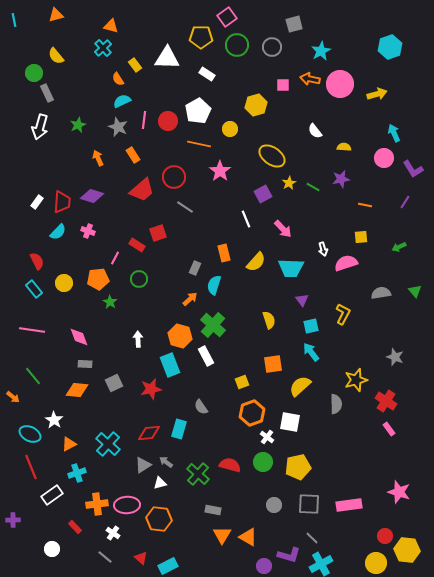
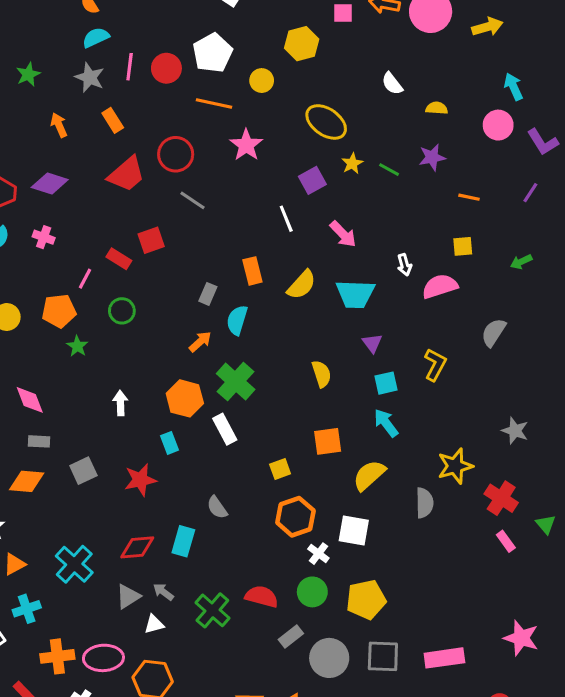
green triangle: (415, 291) -> (546, 524), moved
gray semicircle: (381, 293) -> (494, 332), turned -48
cyan rectangle: (170, 365) -> (169, 443), size x0.6
gray circle: (274, 505) -> (329, 658), size x1.6
gray rectangle: (213, 510) -> (291, 636), moved, turned -49

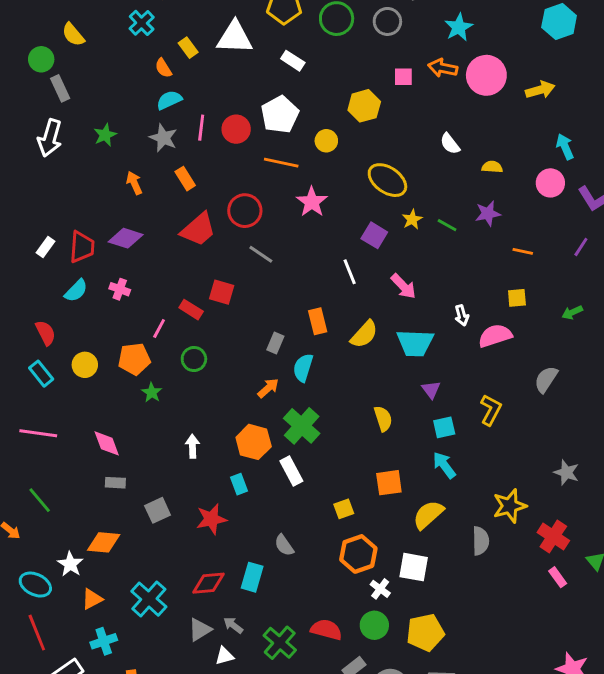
purple square: (312, 180) -> (374, 235), turned -30
red square: (151, 240) -> (222, 292), turned 35
orange diamond: (27, 481) -> (104, 542), moved

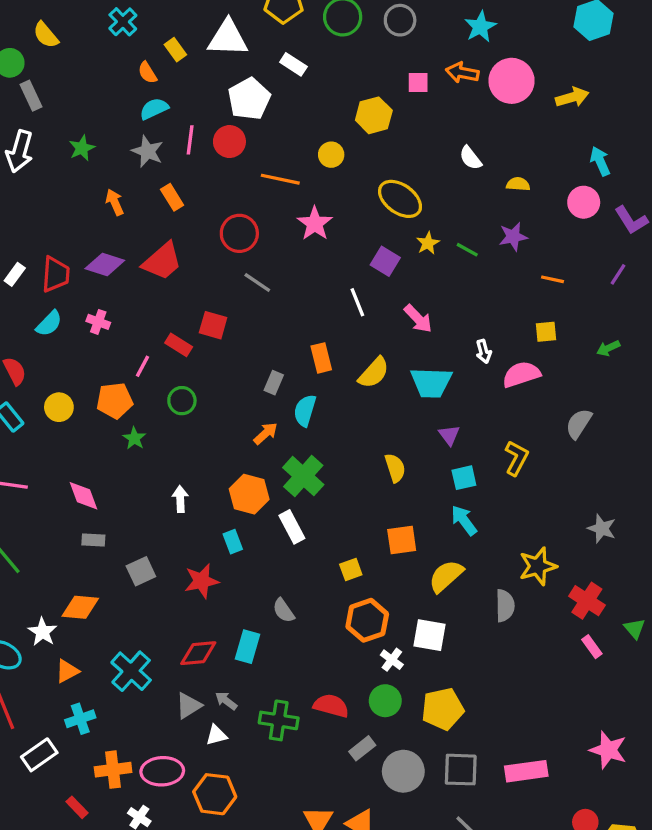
white pentagon: (280, 115) -> (249, 99), moved
red trapezoid: (198, 230) -> (162, 261), moved
green cross: (280, 643) -> (279, 720), turned -32

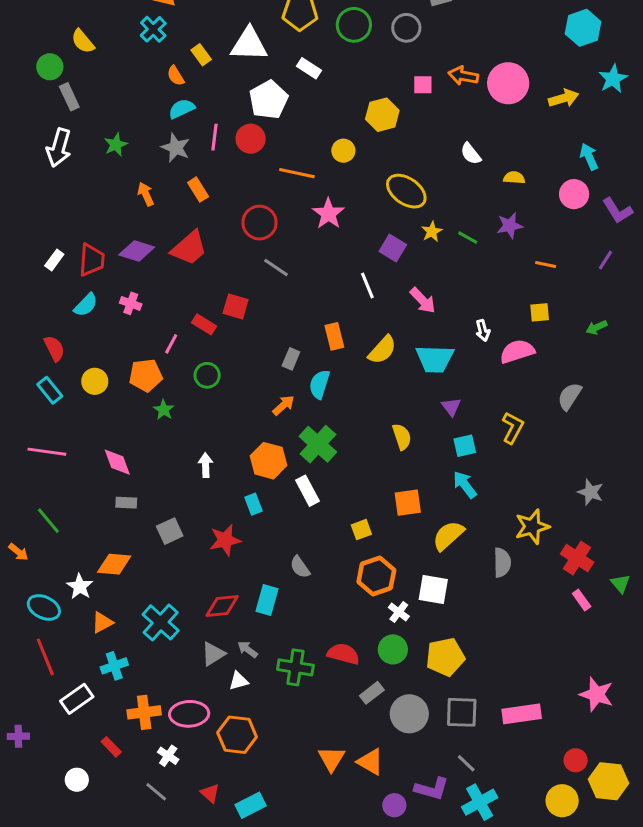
cyan star: (480, 27) -> (613, 79), moved

